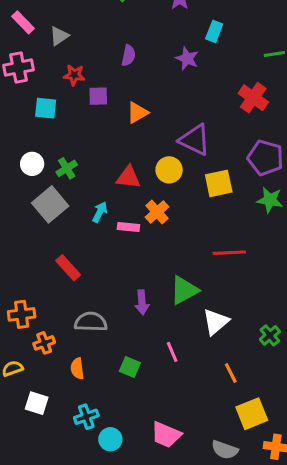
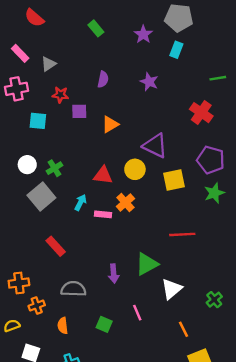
cyan rectangle: (214, 31) -> (176, 50), moved
green star: (270, 200) -> (214, 193), turned -30

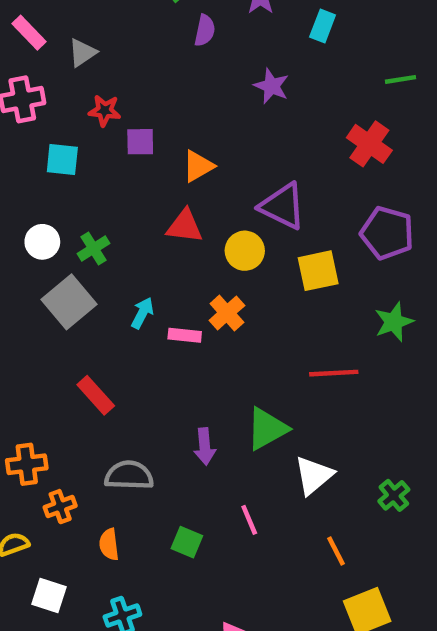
purple semicircle: (103, 79) -> (205, 30), moved
red triangle: (103, 175) -> (185, 226), moved
green star: (214, 193) -> (394, 322), moved

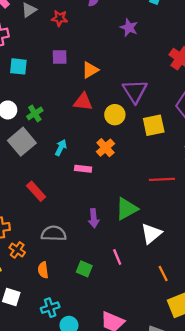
red star: (105, 111) -> (60, 18), moved
purple triangle: (283, 206) -> (135, 91), turned 32
pink rectangle: (185, 335) -> (83, 169), moved
orange cross: (60, 507) -> (17, 250), turned -35

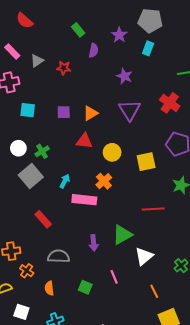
purple square: (60, 57) -> (64, 112), moved
purple triangle: (135, 91) -> (130, 110), moved
pink rectangle: (83, 169) -> (84, 200), size x1.6

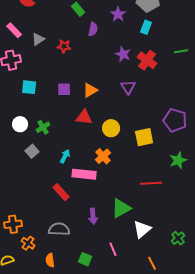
red cross: (170, 103) -> (147, 60), moved
purple triangle: (130, 110) -> (128, 87), size x0.7
gray square: (31, 176) -> (32, 151), size x0.6
red rectangle: (43, 219) -> (61, 192), moved

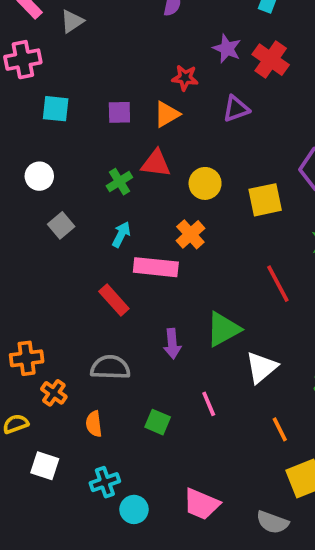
red star: (64, 46) -> (185, 78), moved
purple triangle: (128, 87) -> (236, 109), turned 42
green cross: (43, 127) -> (119, 182), moved
red line: (151, 183) -> (278, 284), turned 65

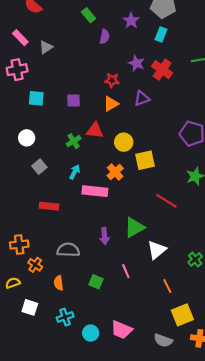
orange triangle: (167, 114) -> (111, 104), moved
yellow square: (265, 200) -> (145, 160), moved
red line: (278, 284) -> (166, 201), turned -30
red rectangle: (114, 300) -> (49, 206), moved, turned -42
cyan circle: (134, 509) -> (91, 333), moved

